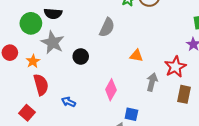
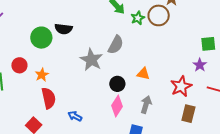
gray star: (53, 43) -> (91, 60), moved
black circle: (81, 57) -> (117, 84), moved
gray arrow: (152, 82) -> (146, 105), moved

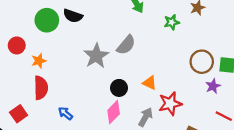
brown circle: (159, 15) -> (202, 62), moved
green star: (138, 18) -> (172, 22), moved
red star: (181, 86) -> (170, 104), moved

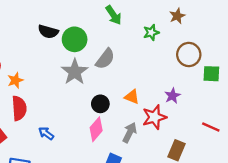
green circle: (47, 20) -> (75, 39), moved
brown circle: (202, 62) -> (189, 54), moved
purple star: (213, 86) -> (172, 96), moved

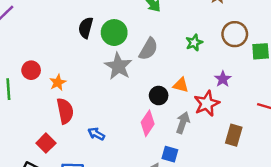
black semicircle: (48, 32) -> (86, 28), turned 96
green star: (151, 32) -> (194, 43), moved
black circle: (100, 104) -> (159, 96), moved

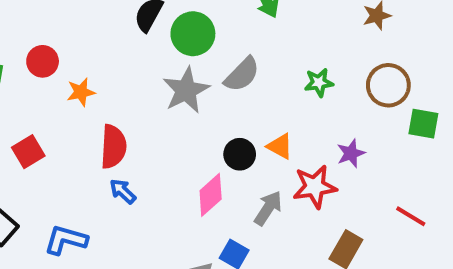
red semicircle: (65, 111) -> (113, 147), moved
red square: (46, 143) -> (28, 152), moved

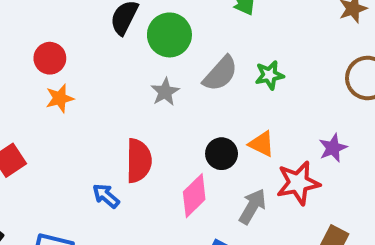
red circle: (43, 61) -> (50, 58), moved
green star: (319, 82) -> (269, 75), moved
gray star: (186, 90) -> (165, 92), size x0.6
red semicircle: (113, 147) -> (139, 161), moved

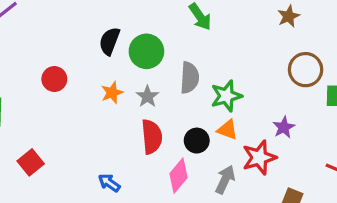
gray semicircle: (220, 74) -> (190, 78), turned -32
green star: (269, 75) -> (226, 96), moved, size x1.4
orange star: (60, 98) -> (112, 93), moved
red semicircle: (139, 161) -> (152, 137), moved

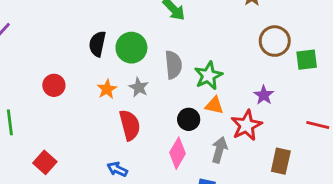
red semicircle: (152, 137) -> (130, 125), moved

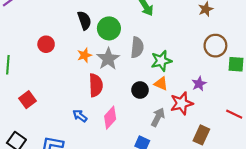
black semicircle: (97, 44) -> (84, 20), turned 138
gray star: (139, 87) -> (108, 59), size x1.5
pink diamond: (178, 153) -> (110, 118), moved

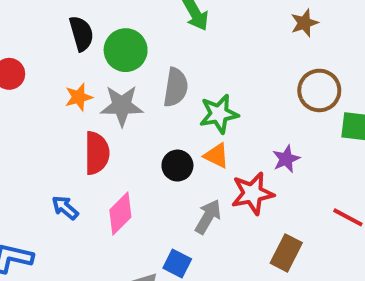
gray star: (108, 59) -> (122, 106), turned 30

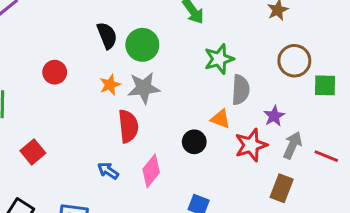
gray semicircle: (176, 87) -> (240, 90), moved
green star: (219, 114) -> (219, 59), moved
black circle: (177, 166) -> (194, 142), moved
gray arrow: (208, 217) -> (293, 145), moved

